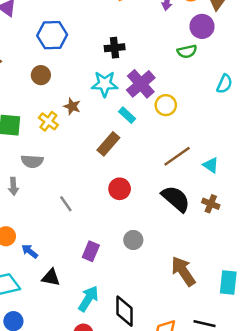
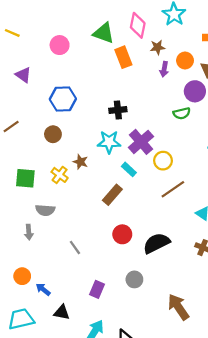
brown line: (177, 156) -> (173, 189), moved
black semicircle: (176, 199) -> (156, 243), moved, turned -68

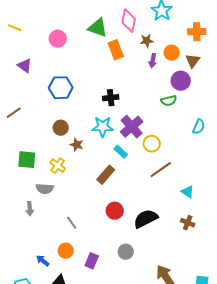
brown circle: (53, 134) -> (61, 128), moved
yellow cross: (60, 175) -> (58, 166), moved
orange circle: (22, 276) -> (66, 251), moved

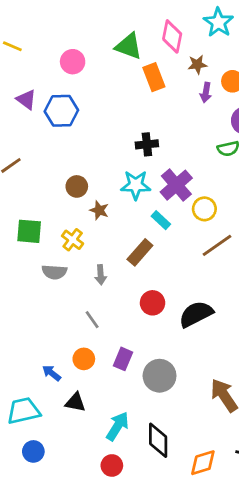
blue hexagon: (61, 88) -> (61, 111), moved
gray arrow: (30, 209) -> (101, 275), moved
gray circle: (126, 252) -> (160, 376), moved, size x1.5
purple rectangle: (92, 261) -> (123, 359), moved

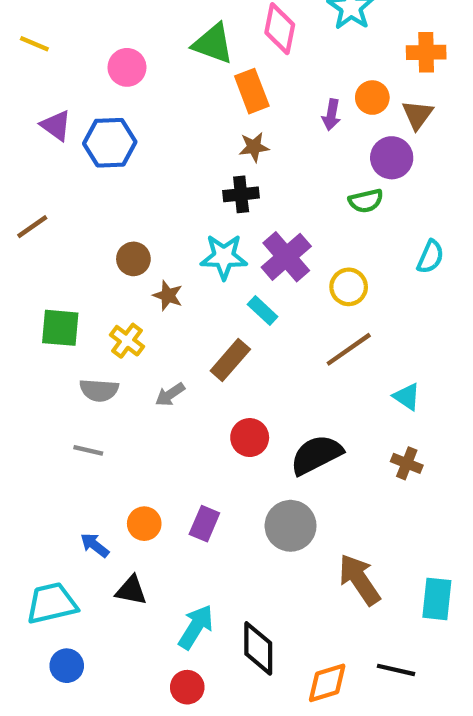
brown star: (197, 64) -> (254, 147), moved
yellow circle: (204, 209) -> (349, 287), moved
gray arrow: (101, 275) -> (170, 394), turned 60
gray line: (92, 320) -> (88, 450), moved, turned -42
gray circle: (160, 376) -> (291, 526), moved

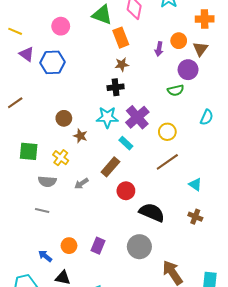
yellow line: (34, 44) -> (15, 31), moved
red circle: (250, 438) -> (126, 191), moved
black semicircle: (316, 455) -> (152, 212), turned 50

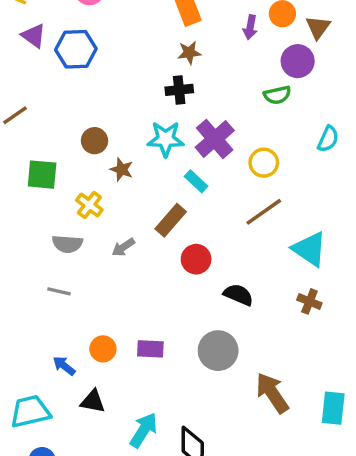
green square: (29, 151) -> (42, 175), moved
cyan triangle: (195, 185) -> (309, 249), size x1.6
black semicircle: (152, 212) -> (238, 295), size x0.7
purple rectangle: (98, 246) -> (150, 349), turned 70

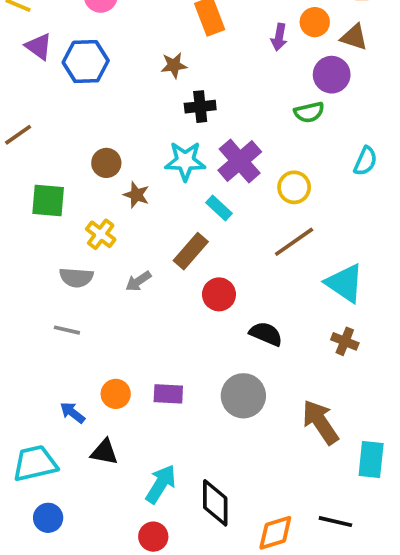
brown triangle: (318, 27) -> (354, 37), turned -48
brown star: (189, 53) -> (174, 65), moved
brown arrow: (272, 393) -> (320, 422), moved

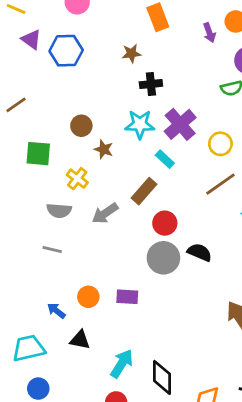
purple arrow: (279, 37) -> (209, 33), turned -30
gray arrow: (138, 281) -> (105, 213), size x1.4
gray circle: (243, 396) -> (163, 258), moved

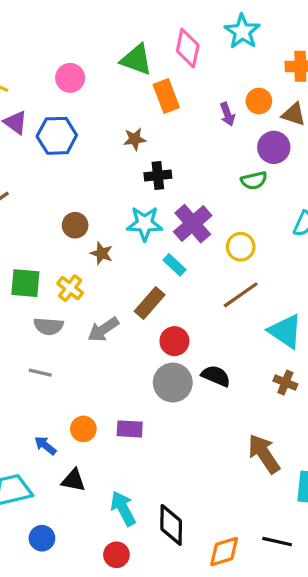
green square: (38, 154) -> (25, 283), moved
cyan arrow: (122, 364) -> (123, 508), turned -60
blue circle: (38, 389) -> (42, 538), moved

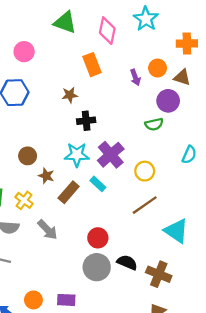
green triangle: (136, 60) -> (65, 22), moved
brown rectangle: (150, 303) -> (69, 192), moved
gray arrow: (103, 330) -> (47, 230), turned -100
brown cross: (285, 383) -> (159, 274), moved, size x1.5

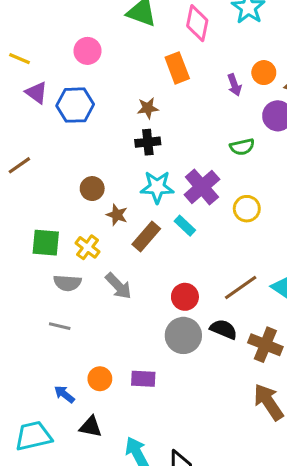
black cross: (86, 121) -> (148, 142), moved
green semicircle: (154, 124) -> (242, 147), moved
brown line: (145, 205) -> (241, 288), moved

